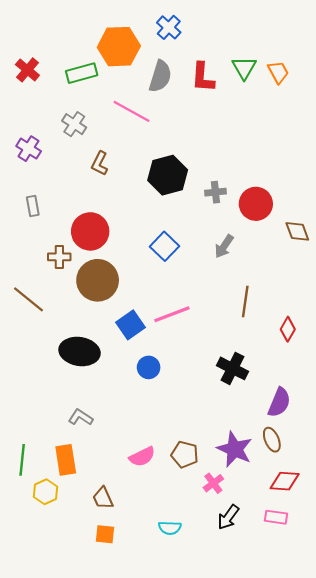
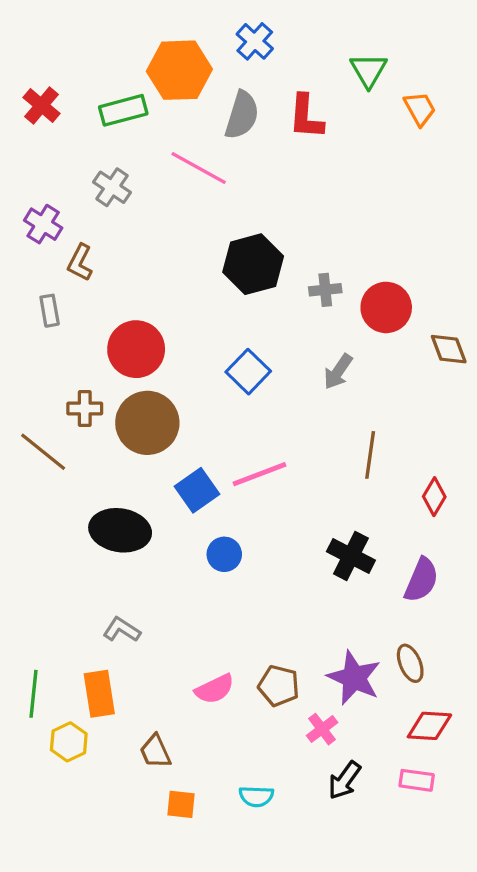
green triangle: (244, 68) -> (369, 70), moved
brown L-shape: (100, 163) -> (80, 263), moved
brown cross: (59, 257) -> (85, 408), moved
purple semicircle: (279, 402) -> (421, 580), moved
orange square: (105, 534) -> (181, 804), moved

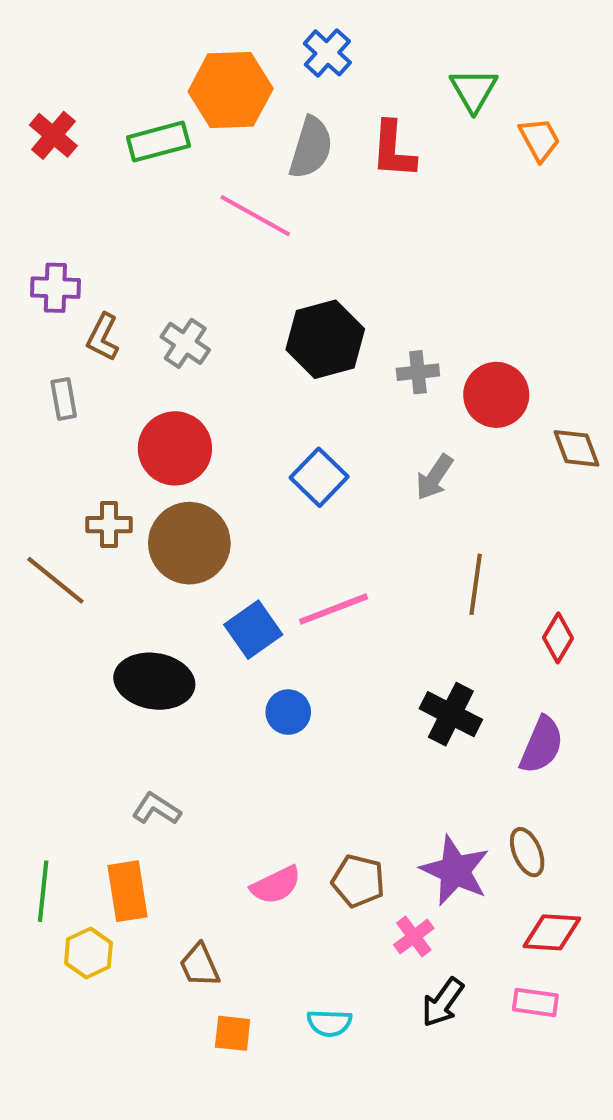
gray cross: (112, 187) -> (185, 343), moved
purple cross: (43, 224) -> (55, 288), turned -30

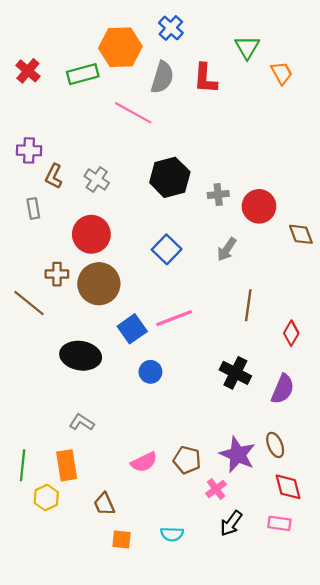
red diamond: (552, 932) -> (288, 487), turned 72

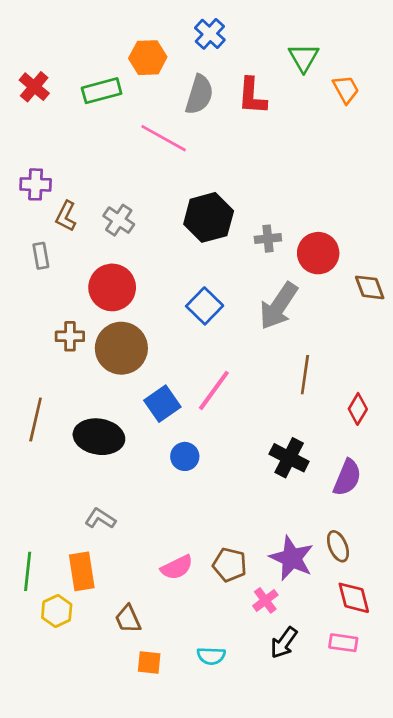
orange hexagon: (120, 47) -> (148, 58), size x0.7
gray arrow: (227, 249) -> (279, 306), size x1.6
brown line: (29, 303) -> (36, 419), moved, turned 64
pink line: (174, 318) -> (214, 390), turned -33

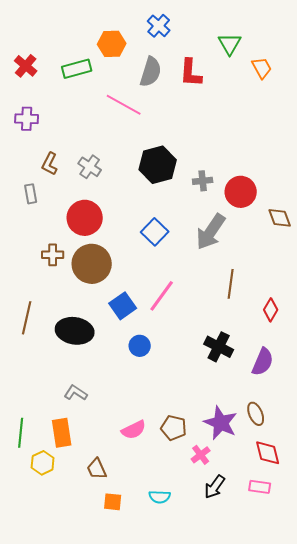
purple cross: (36, 184) -> (27, 119), moved

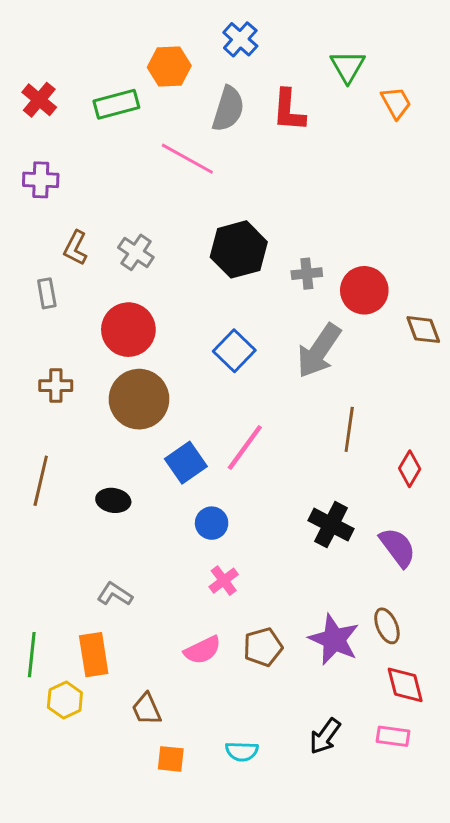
brown cross: (53, 255) -> (56, 386), moved
black ellipse: (75, 331) -> (113, 500), size x0.6
purple semicircle: (263, 362) -> (398, 547), turned -60
brown pentagon: (174, 428) -> (263, 647), turned -30
pink cross: (201, 455) -> (224, 581), moved

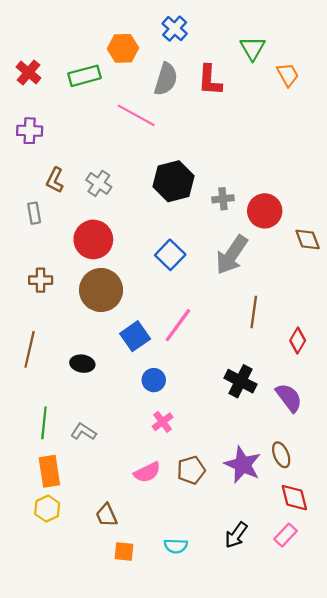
green line: (32, 655) -> (44, 423), moved
orange rectangle: (94, 655) -> (49, 471), moved
pink rectangle: (393, 736) -> (286, 535), turned -55

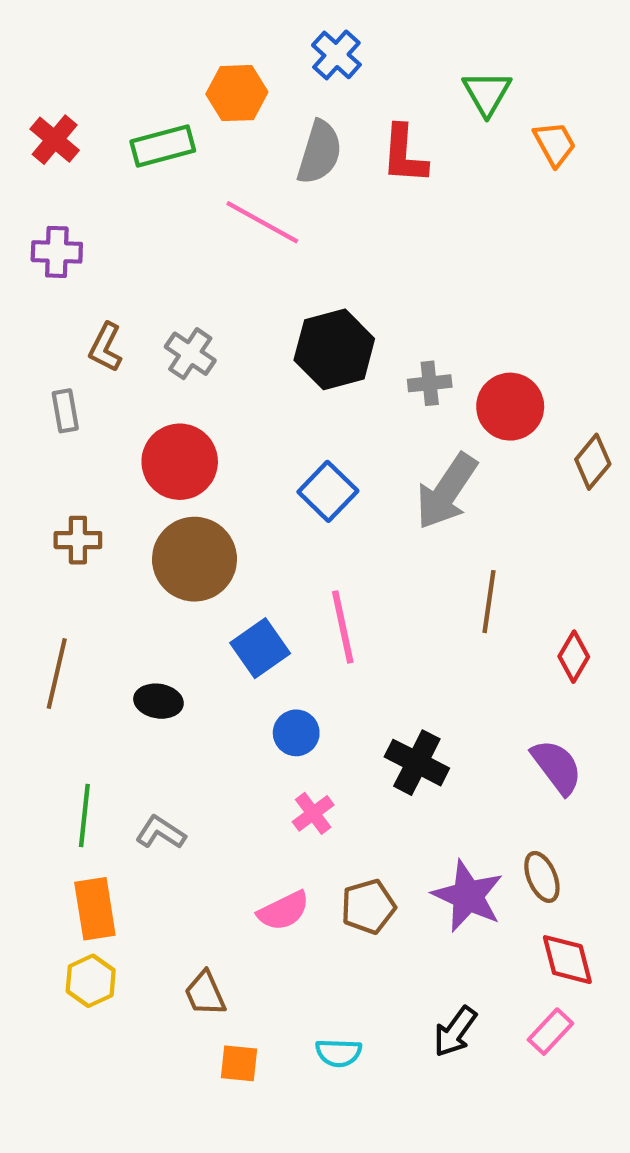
brown diamond: (308, 239) -> (593, 462), turned 60
pink line: (178, 325) -> (343, 627), turned -48
black cross: (241, 381) -> (417, 763), moved

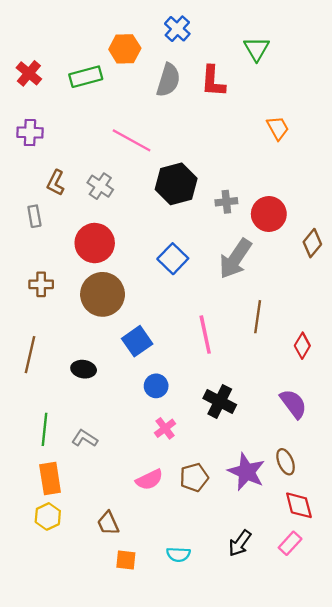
orange trapezoid: (555, 144) -> (278, 128), moved
pink line: (262, 222) -> (132, 140), moved
pink line: (343, 627) -> (205, 335), moved

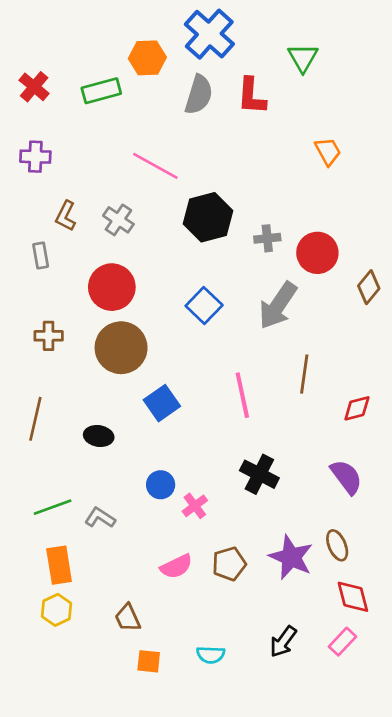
blue cross: (177, 29) -> (209, 34), size x1.6
red diamond: (302, 346) -> (357, 408), turned 45
blue circle: (156, 386) -> (161, 485), moved
green line: (44, 429) -> (53, 507), turned 64

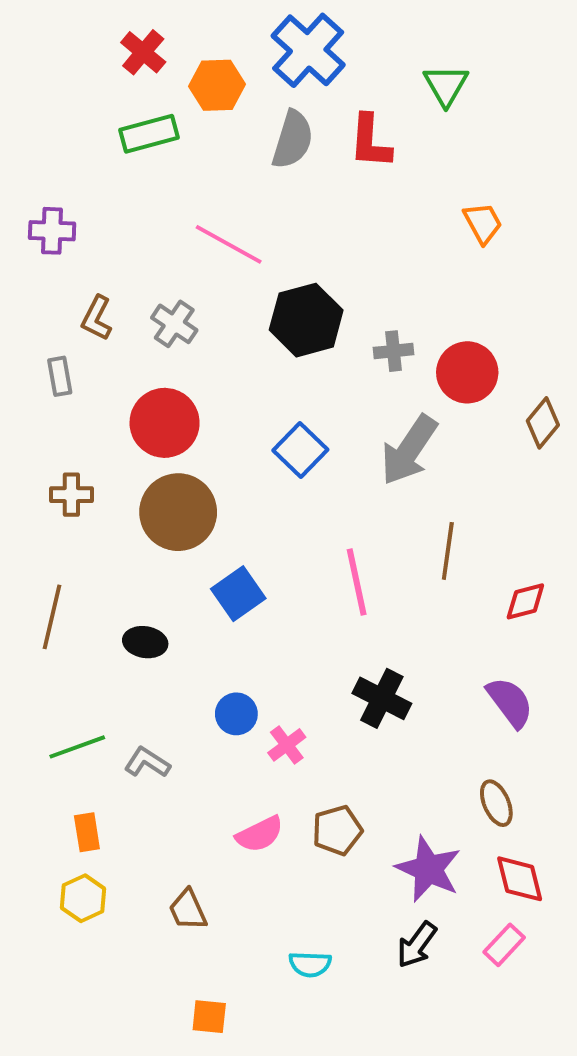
red cross: (34, 87) -> (143, 52), moved
purple star: (291, 557) -> (428, 869), moved
orange rectangle: (59, 565) -> (87, 832), size x0.7
orange square: (149, 661) -> (209, 1017), moved

